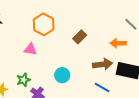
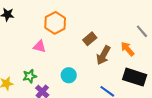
orange arrow: (118, 43) -> (127, 49), turned 42
brown arrow: (103, 64) -> (103, 55), moved, turned 120

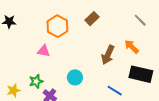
gray line: (142, 31) -> (140, 20), moved
brown rectangle: (90, 39) -> (92, 19), moved

